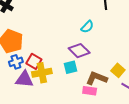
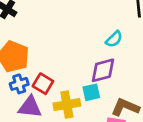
purple diamond: (79, 51) -> (103, 70), turned -60
yellow cross: (42, 73) -> (67, 105), moved

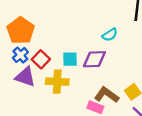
blue cross: (19, 84) -> (20, 55), turned -35
cyan square: (91, 92) -> (70, 59), moved

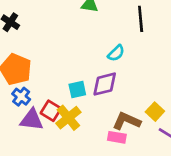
red square: (41, 59) -> (51, 111), moved
yellow cross: (57, 82) -> (68, 118), turned -30

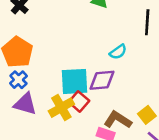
cyan square: (77, 90) -> (74, 81), size x1.6
red square: (51, 111) -> (79, 101), moved

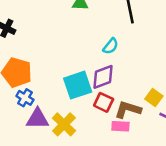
red square: (79, 101) -> (104, 102), moved
yellow cross: (61, 108) -> (64, 124), moved

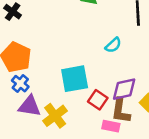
purple diamond: (103, 77) -> (124, 89), moved
brown L-shape: (128, 110) -> (121, 111), turned -108

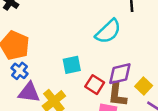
cyan semicircle: (113, 45) -> (108, 31), size x1.6
cyan square: (75, 79) -> (72, 65), size x0.7

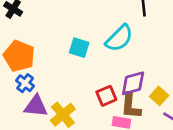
cyan square: (72, 65) -> (79, 48), moved, turned 30
red square: (95, 85) -> (106, 96), turned 36

